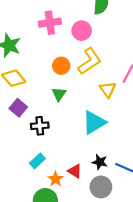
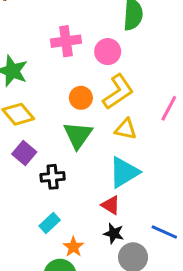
yellow triangle: (108, 90) -> (126, 129), moved, turned -42
green triangle: (59, 94) -> (78, 135), size x1.5
black star: (100, 162) -> (114, 233), moved
red triangle: (75, 171) -> (111, 205), moved

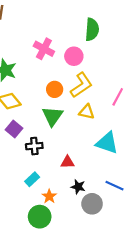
pink cross: (66, 41) -> (44, 49), turned 36
cyan triangle: (124, 172) -> (107, 143), moved, turned 50
red triangle: (111, 205) -> (67, 162), moved, turned -32

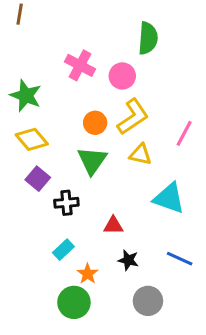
gray circle: (92, 204) -> (148, 301), moved

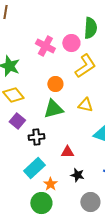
pink circle: (122, 76) -> (71, 43), moved
yellow L-shape: (133, 117) -> (85, 66), moved
green triangle: (92, 161) -> (53, 109), turned 40
cyan rectangle: (63, 250) -> (34, 168), size x1.5

